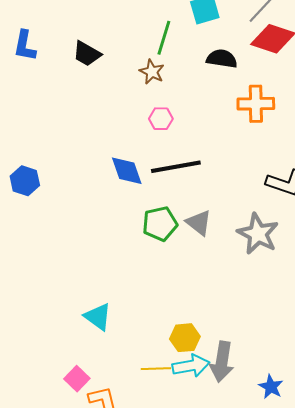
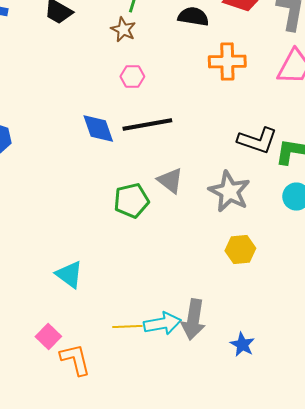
green pentagon: (160, 224) -> (131, 200), moved
yellow hexagon: (185, 338) -> (240, 250), moved

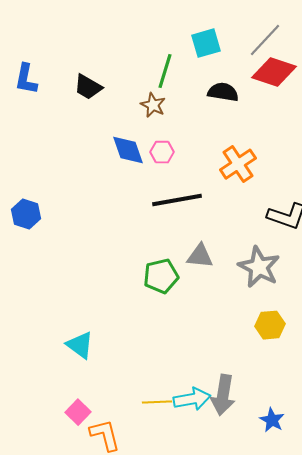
orange cross: (227, 62) -> (238, 164), moved, turned -33
blue diamond: (98, 128) -> (128, 150), moved
gray triangle: (170, 180) -> (200, 256), turned -32
cyan triangle: (69, 274) -> (80, 345), moved

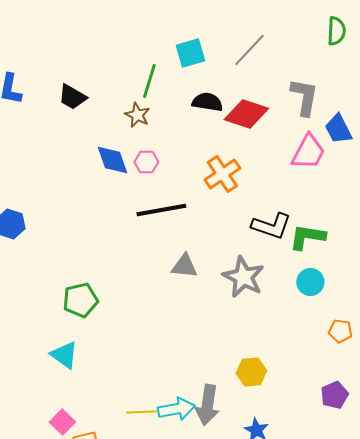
red diamond: (274, 72) -> (246, 114), moved
green pentagon: (161, 276) -> (80, 300), moved
yellow hexagon: (270, 325) -> (251, 372), moved

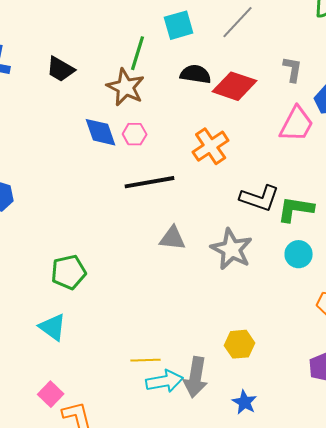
gray L-shape: (304, 97) -> (293, 69), size x0.7
brown star: (137, 115) -> (126, 87), size x1.5
yellow line: (141, 412) -> (146, 360), moved

